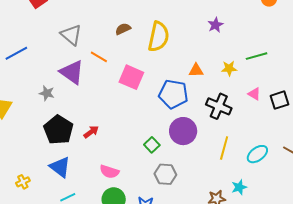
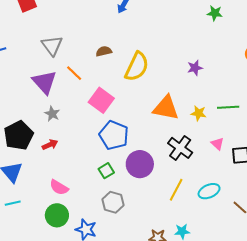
orange triangle: (196, 70) -> (166, 108), size x1.8
gray star: (47, 93) -> (52, 114), moved
blue pentagon: (173, 94) -> (114, 135), moved
cyan ellipse: (257, 154) -> (209, 191), moved

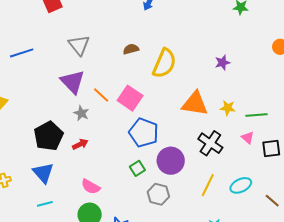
orange line: (74, 73) -> (101, 95), moved
green line: (228, 107) -> (256, 115), moved
gray hexagon: (113, 202) -> (158, 194), moved

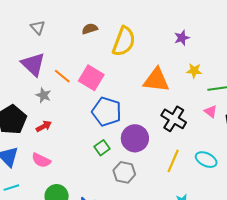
gray triangle: (79, 45) -> (38, 27), size x0.7
yellow star: (228, 108) -> (194, 71), moved
cyan ellipse: (241, 185) -> (206, 160), turned 55
pink semicircle: (91, 187) -> (41, 160), moved

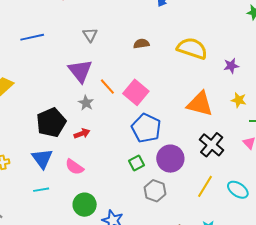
yellow semicircle: (124, 41) -> (192, 48), moved, turned -100

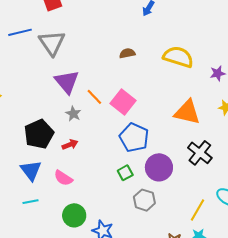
gray triangle: (90, 35) -> (52, 43), moved, size x1.8
blue line: (32, 37) -> (20, 32), moved
yellow line: (205, 186) -> (198, 210), moved

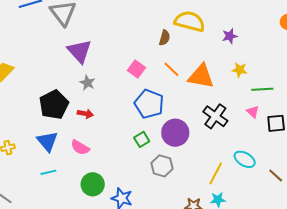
brown semicircle: (127, 53) -> (165, 38), moved, turned 119
orange line: (94, 97) -> (171, 69), moved
pink square: (123, 102) -> (136, 69), size x0.7
red arrow: (70, 145) -> (85, 114), turned 35

